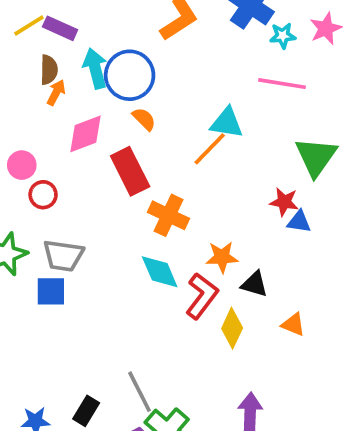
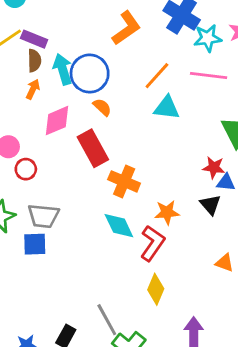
cyan star: (283, 36) -> (208, 38), size x1.4
brown semicircle: (49, 70) -> (34, 61), moved
orange line: (210, 149) -> (157, 76), moved
black triangle: (255, 284) -> (210, 205), moved, turned 35
yellow diamond: (232, 328) -> (156, 289), moved

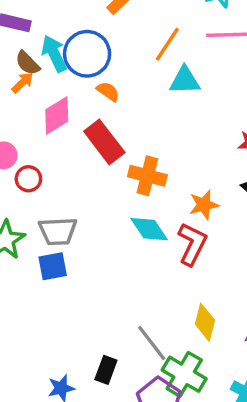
brown semicircle: (34, 61) -> (27, 63), moved, turned 145
orange arrow: (33, 89) -> (22, 83), turned 30
yellow diamond: (156, 289) -> (205, 322), moved

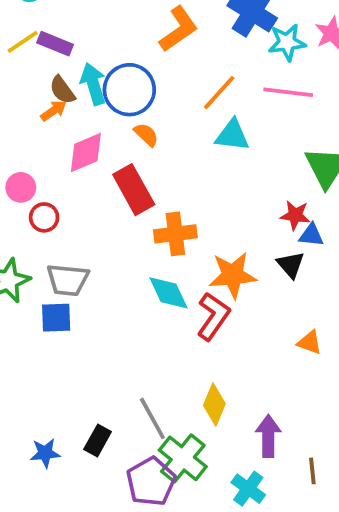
orange cross: (147, 176) -> (175, 234), turned -30
orange star: (204, 205) -> (233, 275), size x1.4

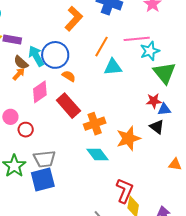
cyan star: (287, 42) -> (150, 51), moved
red L-shape: (213, 316) -> (125, 191), moved
blue square: (56, 318) -> (43, 179), size x1.4

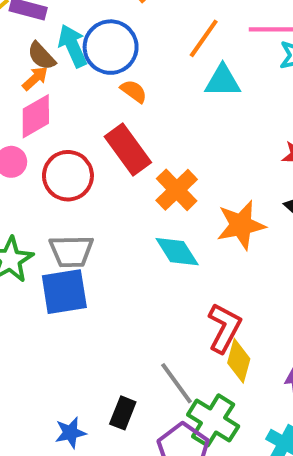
pink diamond: (40, 92) -> (36, 116), moved
orange cross: (95, 124) -> (177, 190), turned -30
red circle: (26, 130) -> (68, 176), moved, size x1.6

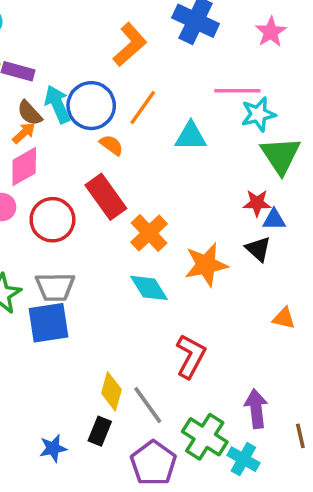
orange line: (204, 38) -> (143, 108), moved
yellow diamond: (239, 361) -> (111, 391), moved
green cross: (213, 420) -> (205, 437), moved

